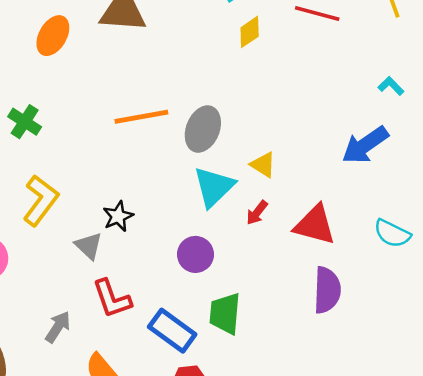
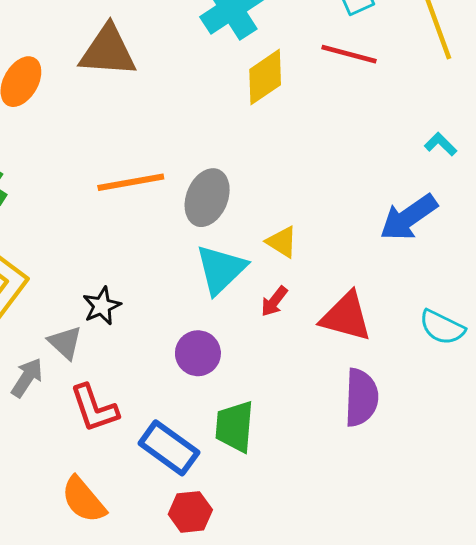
yellow diamond: (250, 32) -> (265, 77), size x1.4
gray arrow: (58, 327) -> (27, 378), moved

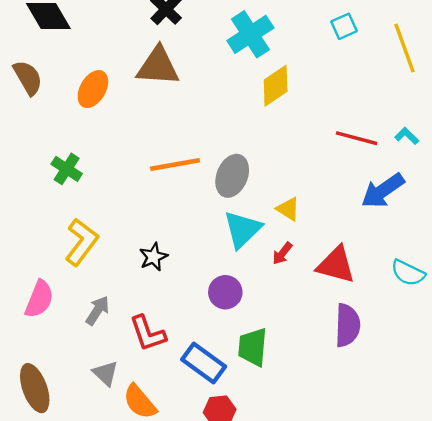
red line: (349, 54) -> (357, 138), moved
gray triangle: (65, 343) -> (105, 373), moved

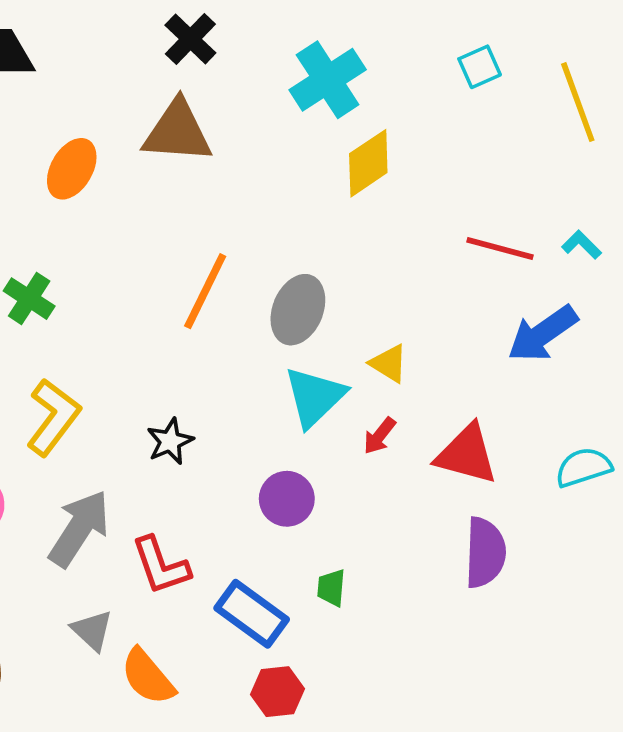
orange line: (175, 164) -> (205, 291), turned -54
cyan semicircle: (408, 273) -> (583, 467), turned 136
gray arrow: (97, 310) -> (79, 528), size x1.6
green trapezoid: (253, 347) -> (331, 588), size x0.6

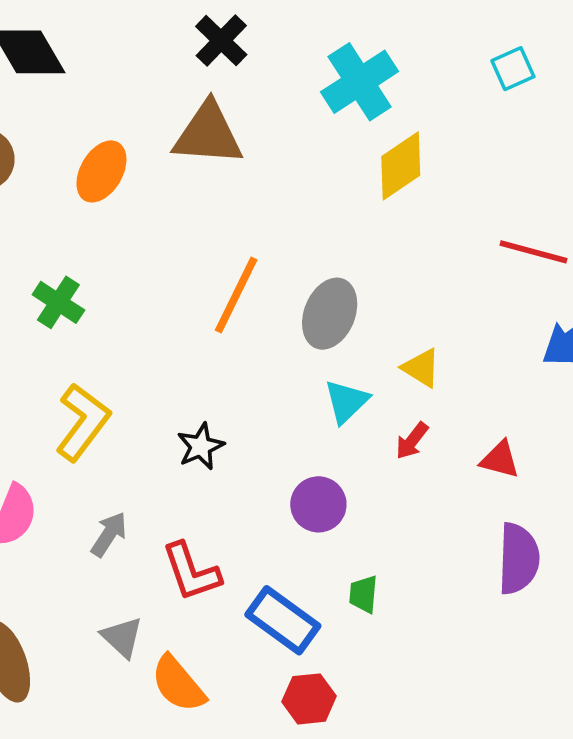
cyan triangle: (315, 397) -> (346, 402), size x0.7
red triangle: (467, 454) -> (500, 459), size x0.6
gray arrow: (79, 528) -> (109, 534), size x0.6

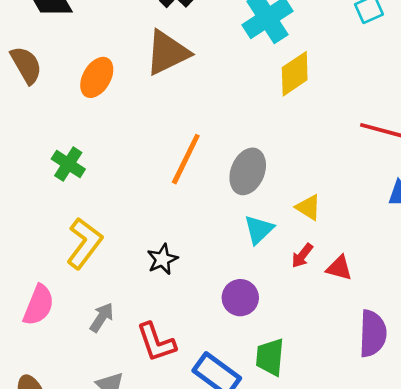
brown triangle: (208, 134) -> (167, 53), turned -30
red triangle: (500, 459) -> (339, 268), moved
green trapezoid: (363, 594) -> (270, 357), size x1.5

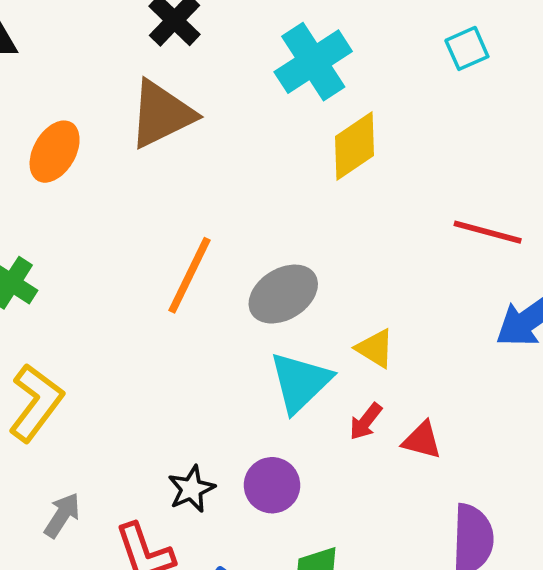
gray ellipse: (248, 171) -> (283, 294), turned 36
cyan triangle: (259, 230) -> (300, 382), size x1.4
black star: (162, 259) -> (191, 489), moved

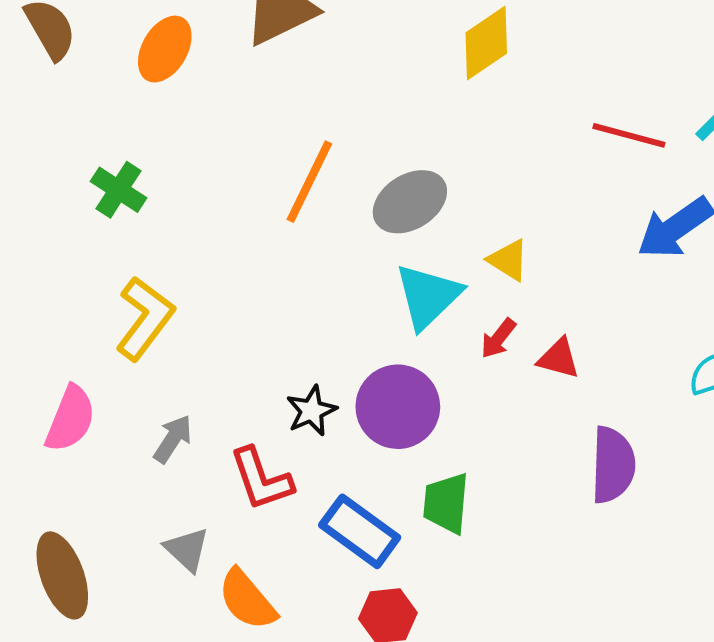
purple circle: (272, 485) -> (398, 407), size x1.4

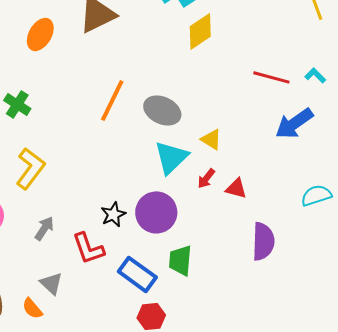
gray ellipse: (410, 202) -> (162, 110), turned 57
orange semicircle: (247, 600) -> (32, 308), moved, size x0.7

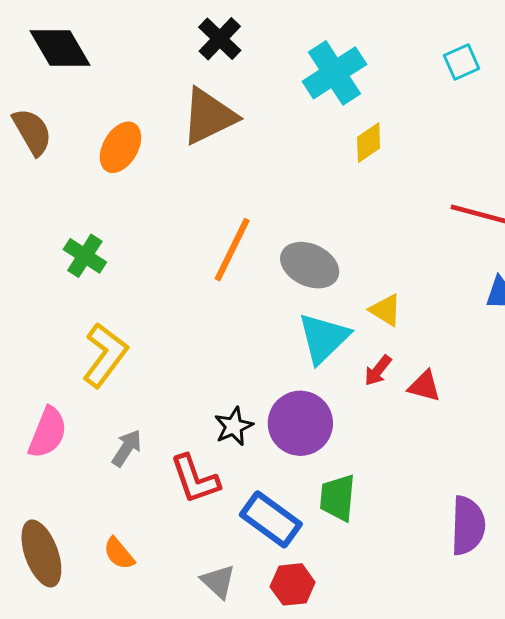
yellow diamond: (200, 31) -> (369, 143), size x0.7
purple semicircle: (263, 241) -> (468, 526), moved
gray triangle: (51, 283) -> (218, 581), moved
orange semicircle: (32, 308) -> (119, 553), moved

